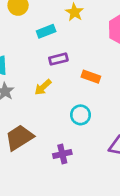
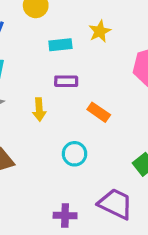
yellow arrow: (43, 87) -> (39, 110), turned -66
purple cross: (62, 154) -> (65, 216), moved

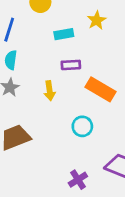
orange rectangle: (99, 112) -> (101, 89), size x1.5
purple cross: (65, 216) -> (78, 180), turned -30

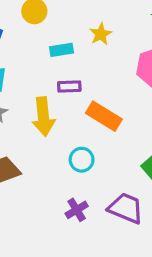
yellow arrow: (50, 91) -> (43, 117), size x1.6
purple cross: (78, 180) -> (77, 210), moved

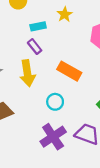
purple rectangle: (69, 87) -> (35, 47), moved, turned 56
purple cross: (77, 210) -> (53, 137), size x1.6

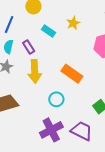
cyan rectangle: (38, 26) -> (49, 31), turned 40
purple rectangle: (35, 47) -> (29, 47), moved

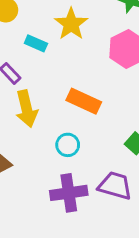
yellow star: (73, 23) -> (71, 24), size x1.5
purple cross: (51, 130) -> (69, 193), turned 30

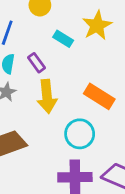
cyan circle: (68, 145) -> (80, 134), size x1.4

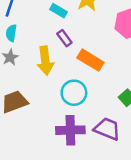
purple rectangle: (36, 63) -> (64, 38), moved

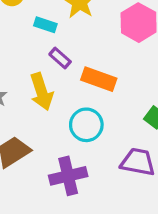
purple cross: (70, 130) -> (68, 176), moved

